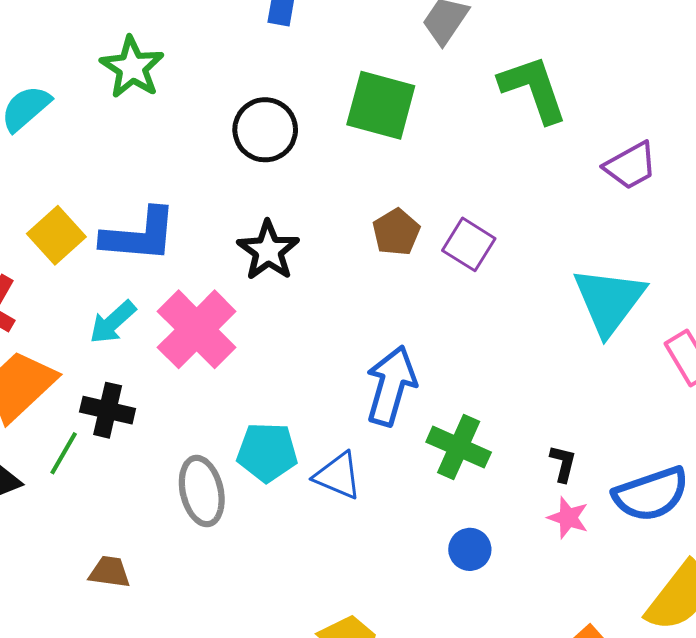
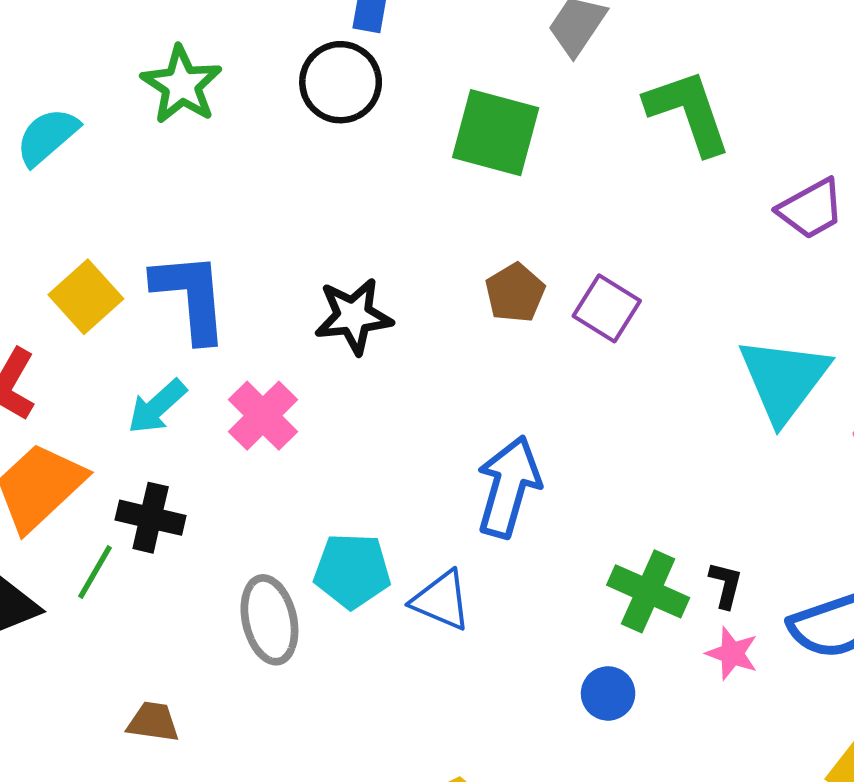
black circle: (265, 130) -> (341, 82), moved
blue L-shape: (139, 235) -> (191, 297), turned -100
black star: (268, 251) -> (353, 316), turned 30
pink cross: (197, 329) -> (263, 416), size x0.7
green cross: (459, 447) -> (648, 591), moved

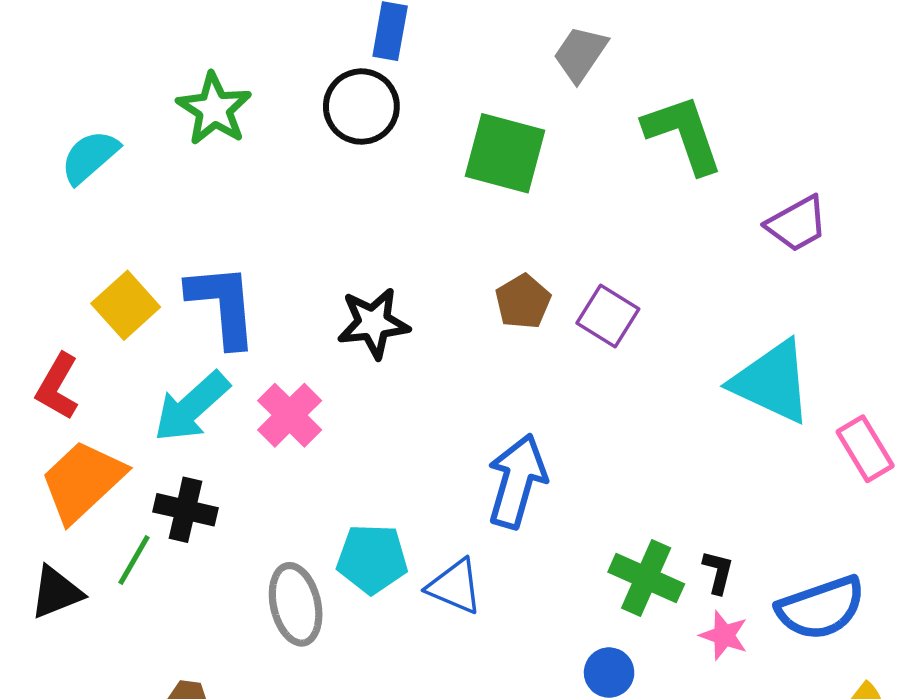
cyan triangle: (784, 379) -> (772, 382), turned -42
cyan arrow: (157, 407) -> (191, 407), size x1.4

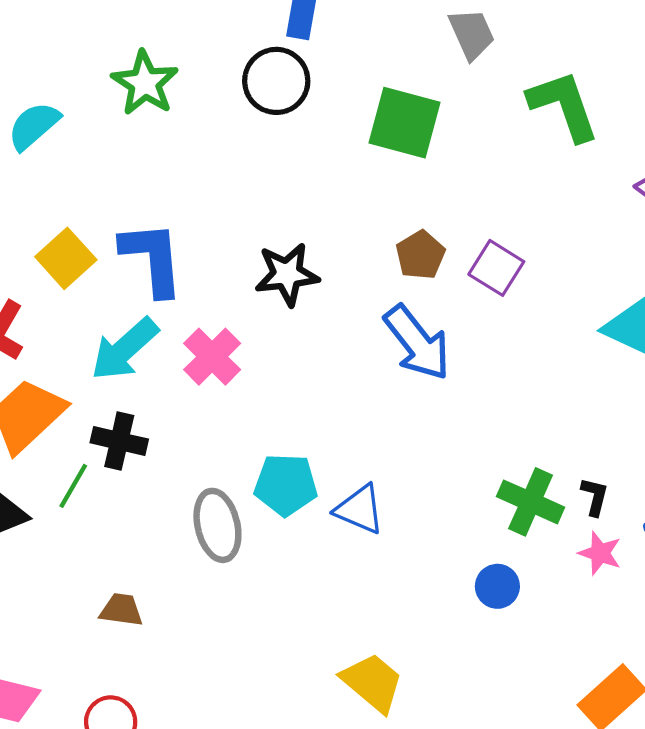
gray trapezoid: (580, 54) -> (472, 34), turned 122
blue arrow: (517, 481) -> (417, 343), moved, turned 126

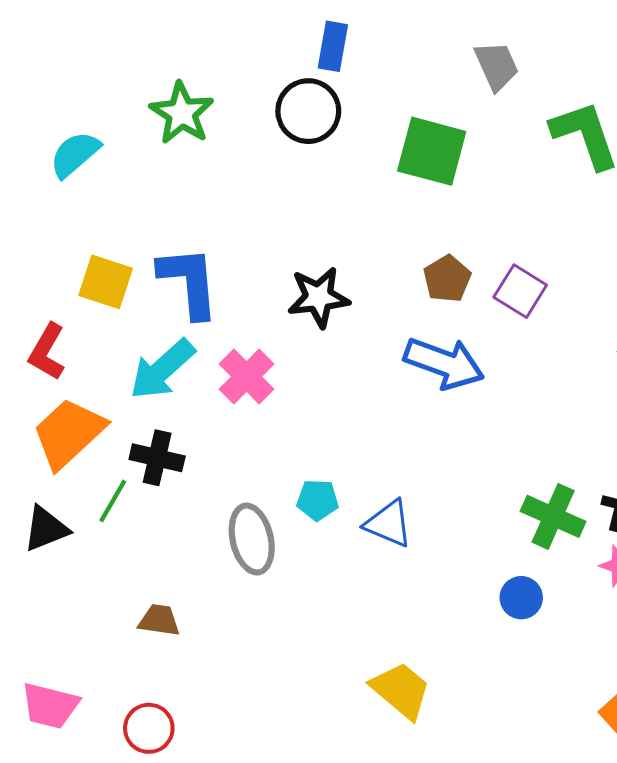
yellow square: (66, 258) -> (106, 282), turned -30
blue arrow: (417, 343) -> (444, 363), turned -32
cyan pentagon: (286, 485) -> (318, 500), size x0.7

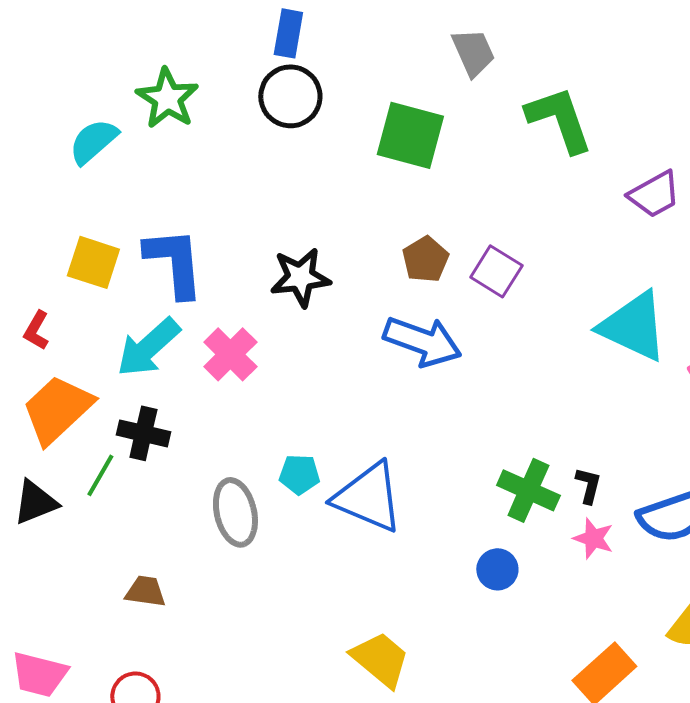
blue rectangle: (333, 46) -> (288, 33), moved
cyan semicircle: (75, 154) -> (93, 141), moved
red L-shape: (47, 352) -> (36, 330), size x0.7
blue triangle: (389, 524) -> (368, 497), size x1.5

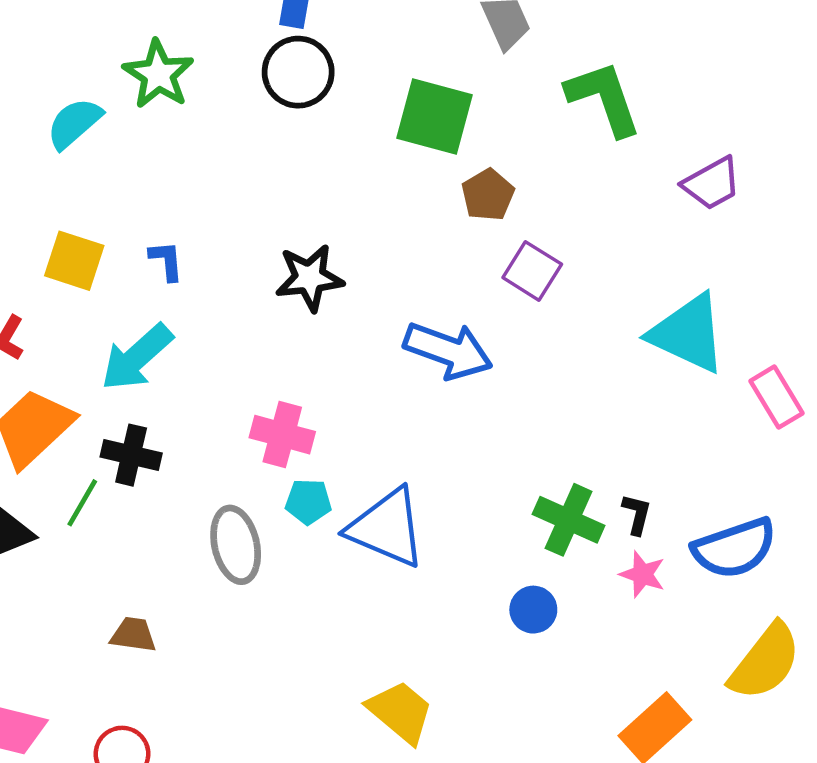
brown pentagon: (425, 259) -> (488, 195), moved
blue L-shape: (174, 262) -> (166, 261), size x0.5
pink cross: (230, 354) -> (282, 435), moved, turned -30

